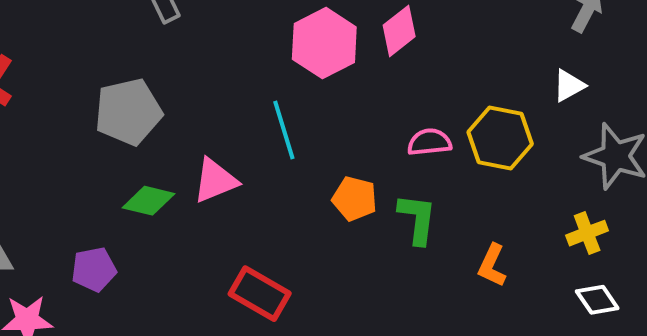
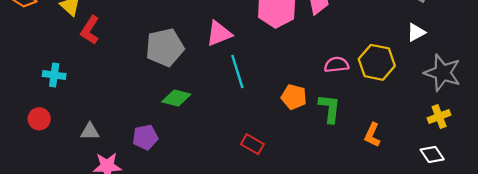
cyan line: (284, 130) -> (237, 72), moved
pink triangle: (215, 180) -> (219, 34), moved
yellow cross: (587, 233) -> (439, 116), moved
red rectangle: (260, 294) -> (252, 144), moved, size x0.7

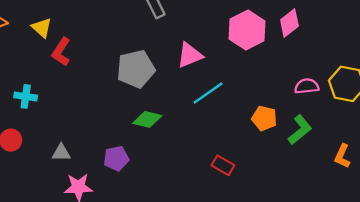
cyan line: (237, 72) -> (208, 93), turned 72
green L-shape: (330, 108) -> (300, 130), turned 44

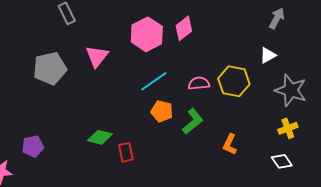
pink triangle: (190, 55) -> (97, 56), turned -30
cyan line: (208, 93) -> (154, 81), moved
green diamond: (147, 119) -> (100, 137), moved
red rectangle: (223, 165) -> (126, 152), turned 48

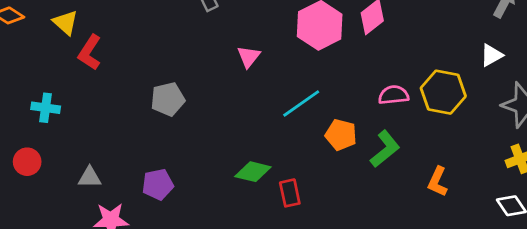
pink triangle: (97, 56) -> (249, 57), size x0.7
gray pentagon: (50, 68) -> (168, 99), moved, size x0.7
cyan line: (154, 81) -> (301, 103), moved

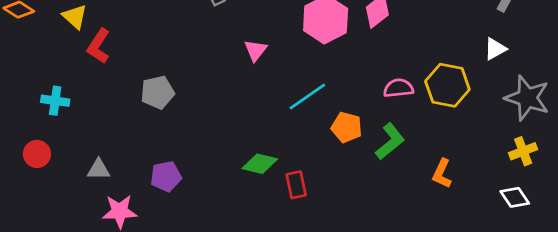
gray pentagon: (168, 99) -> (157, 92), moved

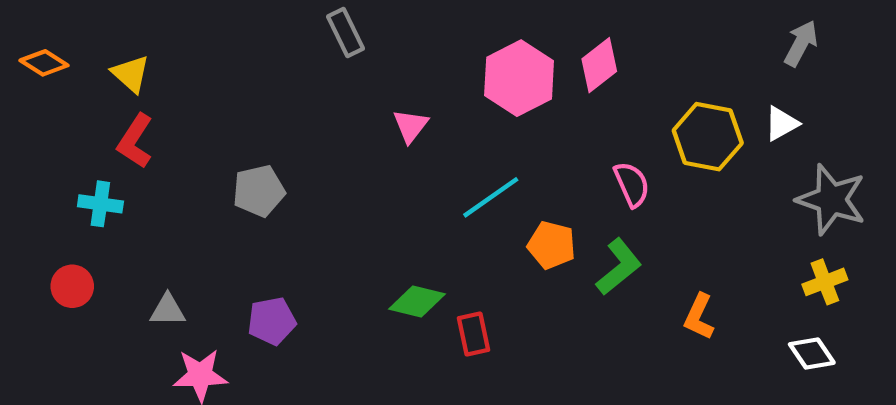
red L-shape: (99, 46) -> (135, 141), moved
yellow hexagon: (447, 85) -> (708, 137), moved
pink semicircle: (398, 88) -> (632, 184), turned 72

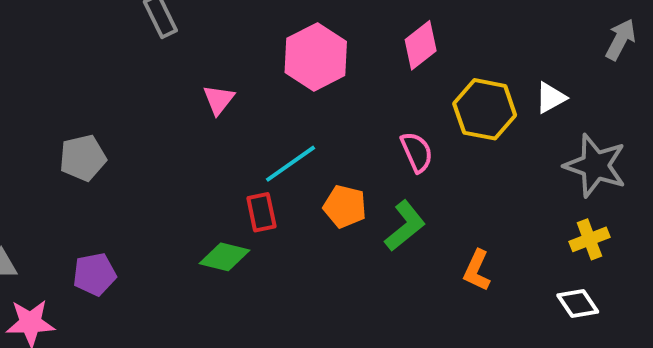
gray arrow: (801, 43) -> (621, 39), moved
pink diamond: (599, 65) -> (421, 45), moved
red rectangle: (473, 334) -> (261, 212), moved

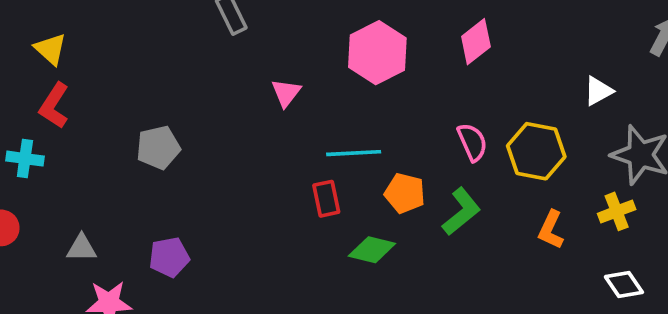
yellow hexagon: (485, 109) -> (536, 151), moved
cyan line: (291, 164) -> (354, 153), turned 32
yellow cross: (589, 239) -> (617, 211), moved
green diamond: (224, 257) -> (372, 250), moved
orange L-shape: (477, 270) -> (551, 230), moved

